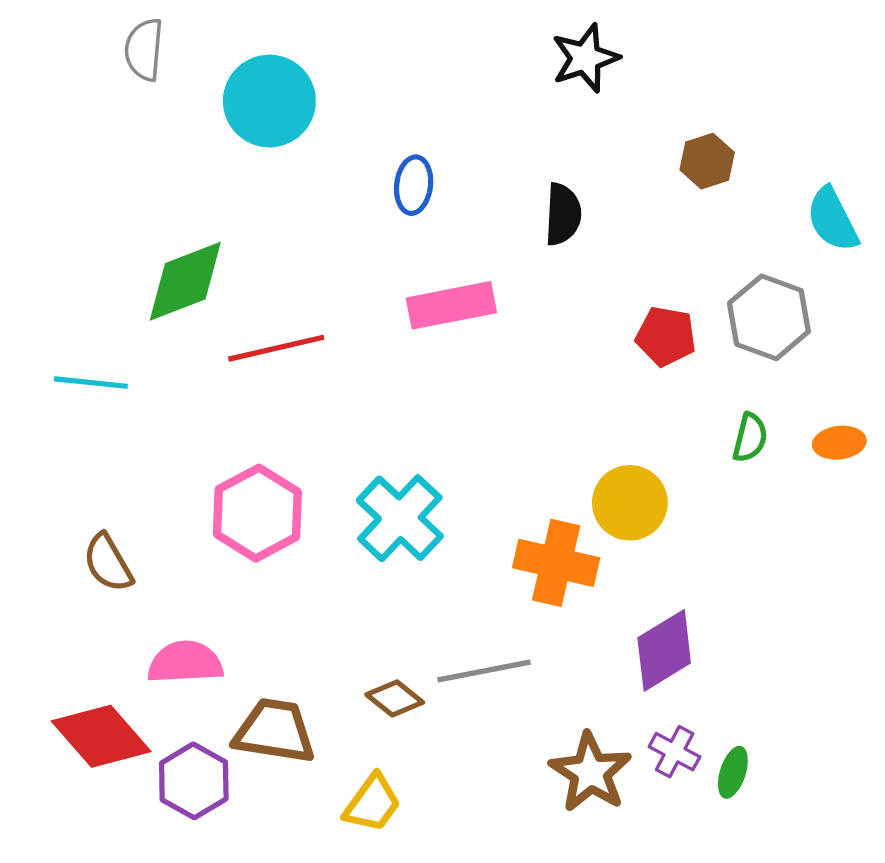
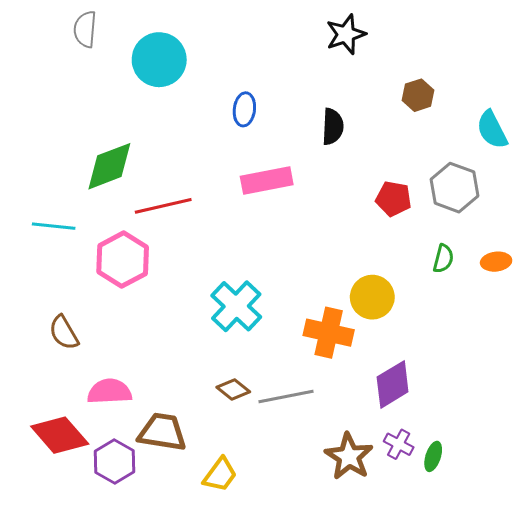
pink hexagon: (257, 513) -> (123, 260), moved
brown diamond: (395, 698) -> (233, 389), moved

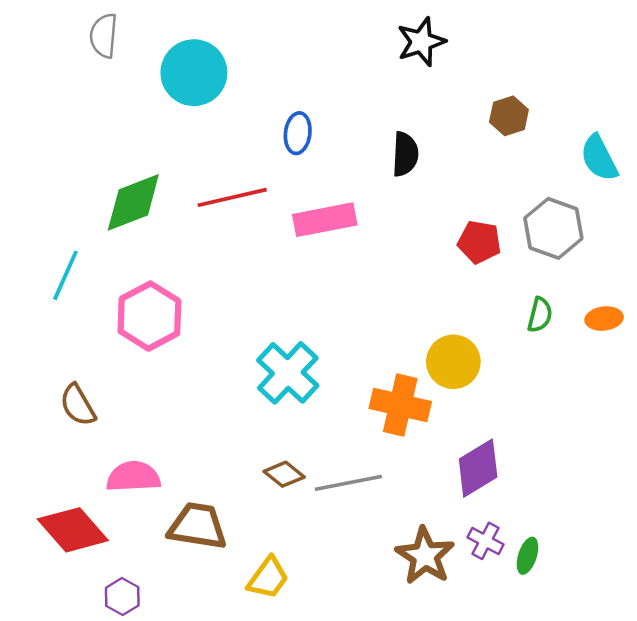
red line: (163, 206) -> (232, 197), moved
cyan line: (54, 226) -> (65, 275), turned -72
purple hexagon: (115, 462) -> (122, 597), moved, size x0.7

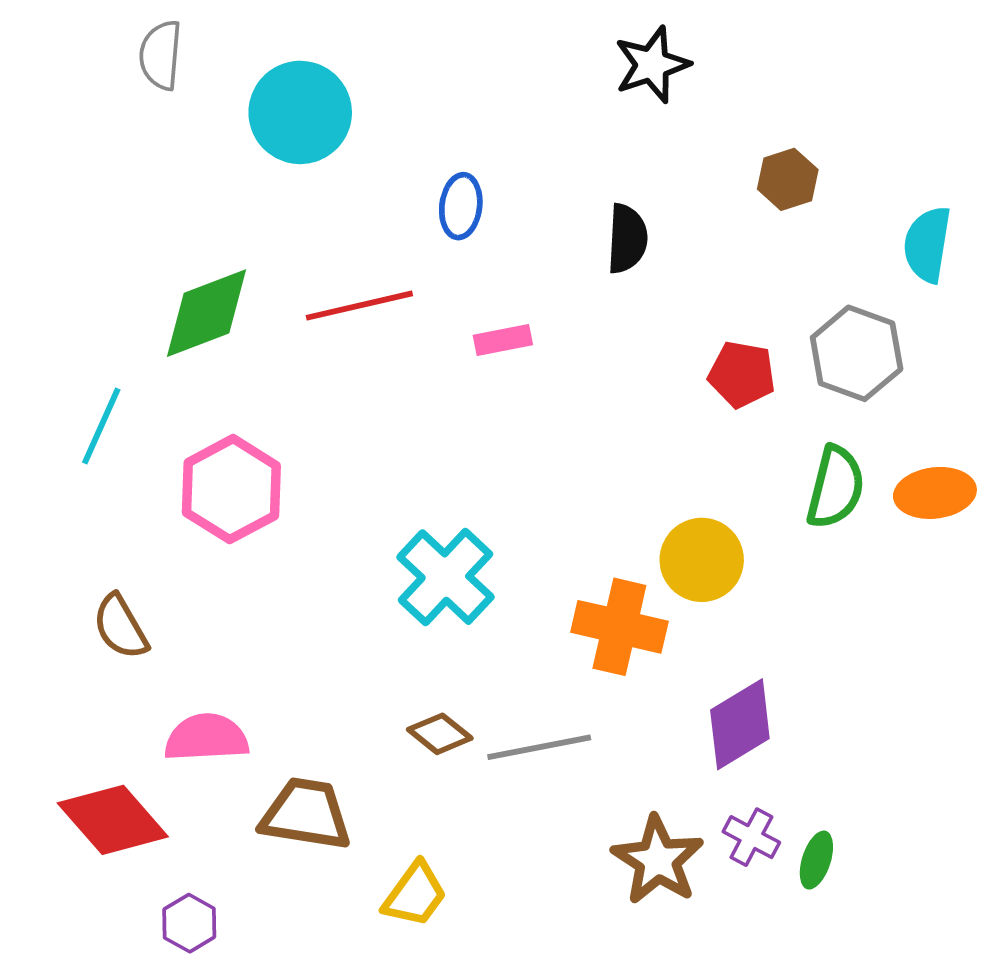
cyan semicircle: (599, 158) -> (927, 244), turned 36
pink rectangle: (325, 220) -> (503, 340), size x0.6
green semicircle: (540, 315) -> (836, 487), size x1.5
orange ellipse: (604, 319) -> (935, 493), size x1.4

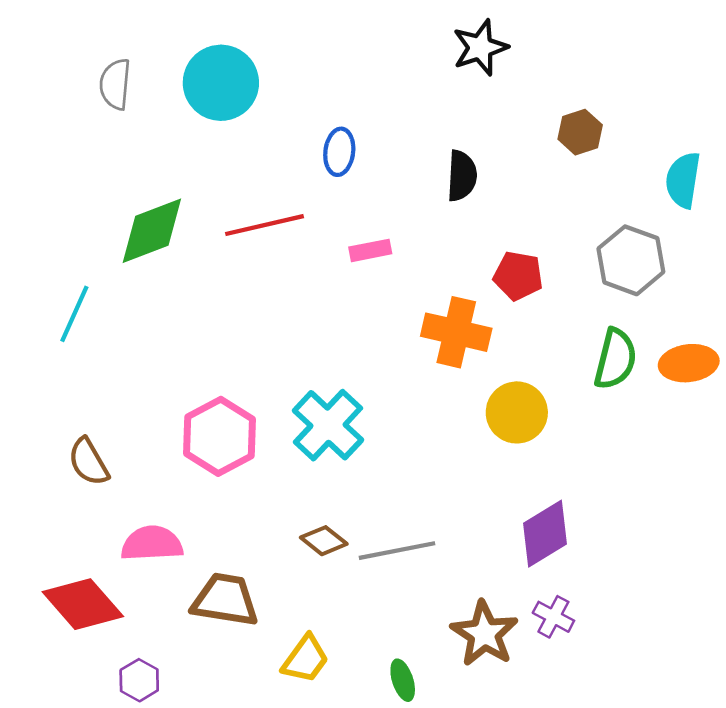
gray semicircle: (161, 55) -> (115, 84), moved
red pentagon: (742, 374) -> (518, 276), moved
pink hexagon: (231, 489) -> (219, 436), moved
orange cross: (619, 627) -> (456, 332), moved
green ellipse: (816, 860) -> (403, 680), moved, turned -36

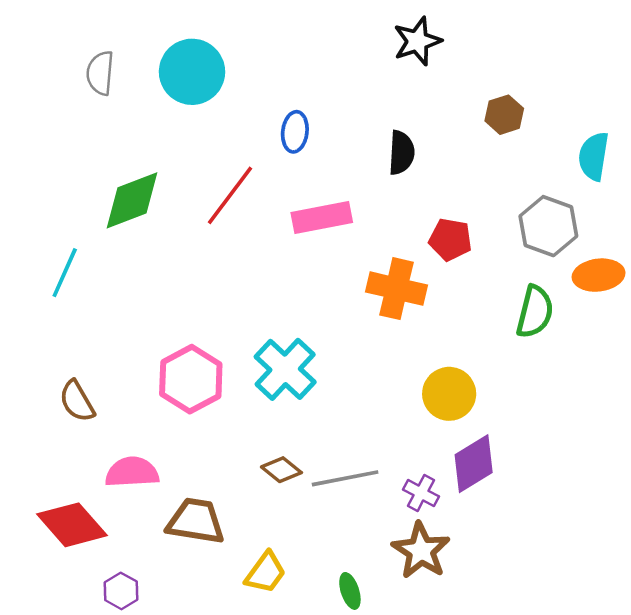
red line: (265, 225) -> (230, 195), turned -40
pink rectangle: (370, 250) -> (322, 218), size x1.6
orange ellipse: (689, 363) -> (599, 275), moved
yellow circle: (517, 412) -> (449, 394), moved
purple cross: (553, 617) -> (421, 493), moved

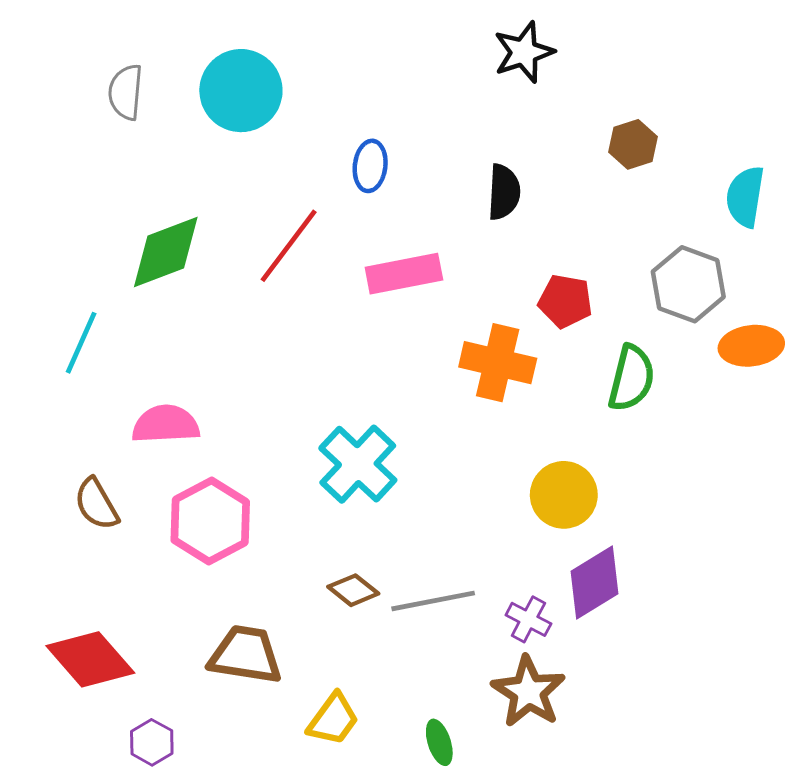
green semicircle: (535, 312) -> (631, 378), moved
pink hexagon: (191, 379) -> (210, 521), moved
pink semicircle: (132, 472) -> (166, 424), moved

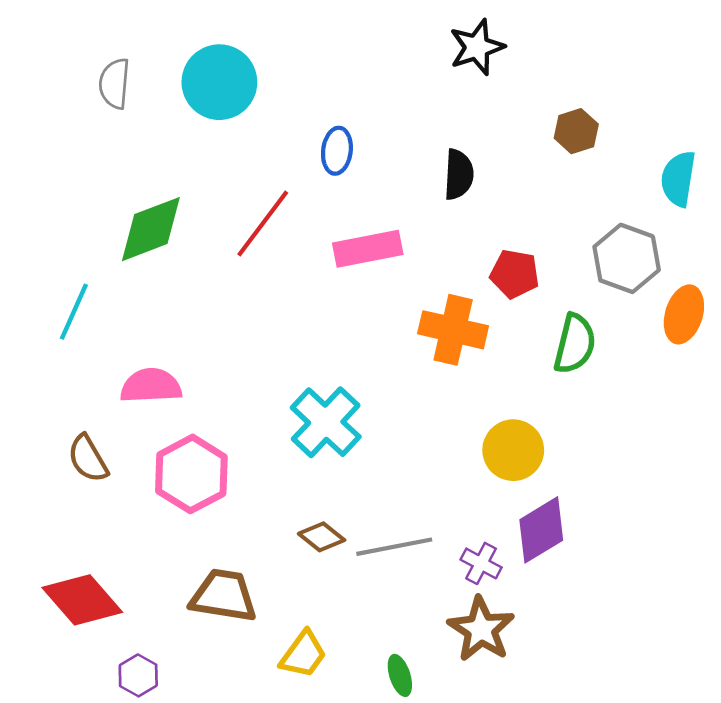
orange ellipse: (751, 346) -> (684, 314), turned -66

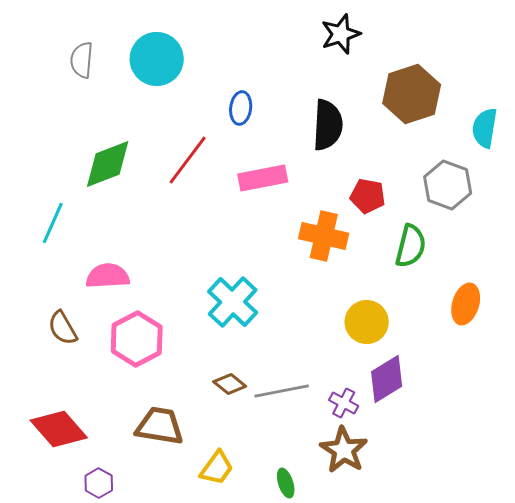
brown hexagon: (576, 131) -> (412, 94), size x1.8
black semicircle: (459, 175) -> (328, 125), size x1.4
orange ellipse: (684, 314) -> (466, 304), moved

